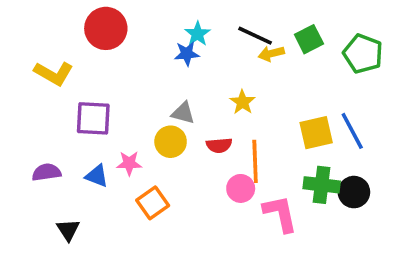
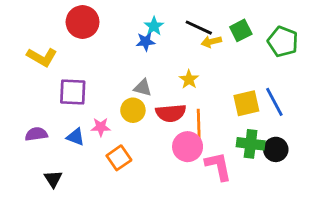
red semicircle: (219, 145) -> (171, 113), size x1.5
pink circle: (241, 188) -> (188, 147), size x1.4

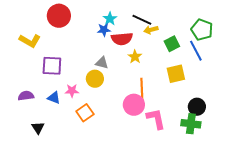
green square: (241, 30) -> (172, 44), moved
blue line: (274, 102) -> (196, 51), moved
red semicircle: (171, 113) -> (122, 39), moved
green cross: (251, 144) -> (191, 124), moved

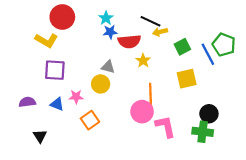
cyan star: (110, 19) -> (106, 18), moved
green pentagon: (202, 30) -> (224, 45), moved
yellow L-shape: (30, 41) -> (46, 40), moved

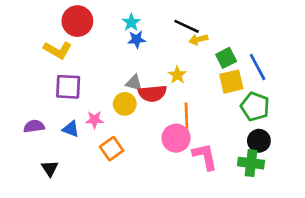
red semicircle: (129, 41) -> (152, 93), moved
green pentagon: (224, 45) -> (255, 107), moved
yellow square: (187, 79) -> (231, 82), moved

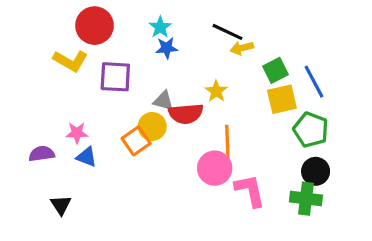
purple square: (68, 87) -> (115, 77), moved
pink star: (94, 120) -> (77, 133), moved
orange square: (112, 149) -> (136, 141), moved

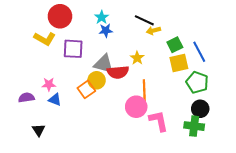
gray triangle: (163, 101) -> (104, 64), size x1.5

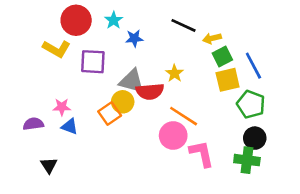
cyan star: (102, 17) -> (114, 20), moved
yellow arrow: (153, 30) -> (212, 38), moved
orange line: (144, 91) -> (184, 116), turned -55

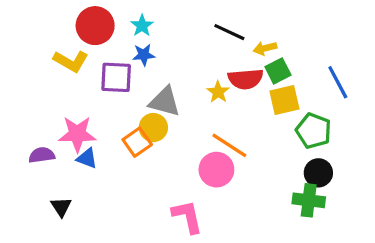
blue star: (134, 38) -> (144, 55), moved
blue line: (253, 66) -> (338, 82), moved
red semicircle: (150, 91) -> (246, 79), moved
pink star: (62, 107) -> (77, 134), size x1.6
pink L-shape: (202, 154) -> (187, 217), moved

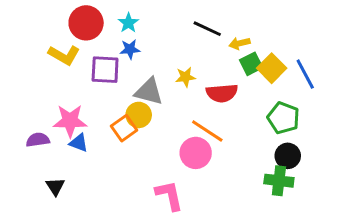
red semicircle: (246, 79) -> (222, 93), moved
yellow star: (218, 92) -> (185, 77), moved, turned 30
yellow square: (284, 100) -> (272, 68), moved, turned -32

